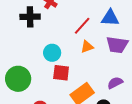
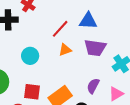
red square: (61, 73) -> (32, 92), moved
purple semicircle: (115, 83) -> (93, 86), turned -35

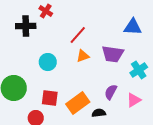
blue triangle: (88, 21) -> (133, 27), moved

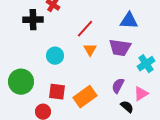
blue triangle: (133, 27) -> (129, 21), moved
orange triangle: (83, 56) -> (90, 50), turned -40
black semicircle: (99, 113) -> (127, 107), moved, turned 48

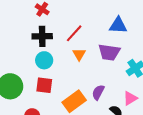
black cross: (33, 20) -> (42, 36), moved
purple semicircle: (118, 86) -> (98, 92), moved
red square: (57, 92) -> (44, 85), moved

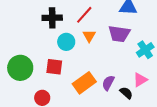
cyan circle: (44, 60) -> (66, 42), moved
purple semicircle: (98, 92) -> (108, 83), moved

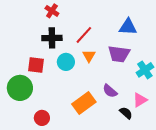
red square: (54, 67) -> (36, 65), moved
purple semicircle: (108, 83) -> (110, 91), moved, turned -77

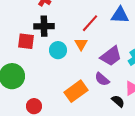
red line: (84, 35) -> (90, 23), moved
purple trapezoid: (119, 54) -> (111, 56), moved, turned -45
red square: (36, 65) -> (26, 41), moved

